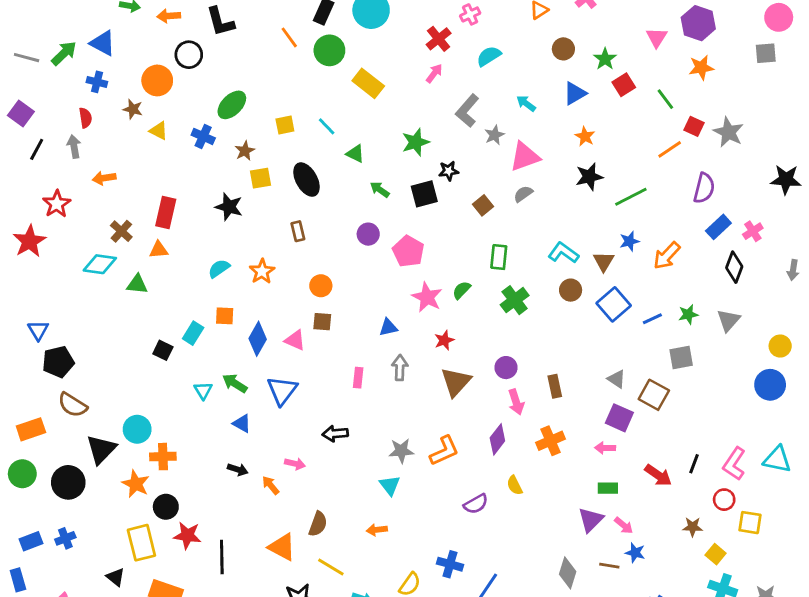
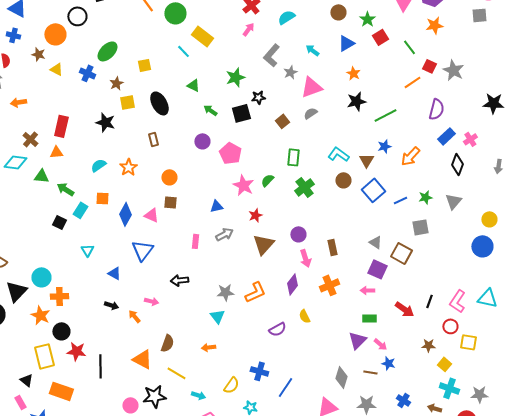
cyan line: (327, 126) -> (183, 51), moved
gray arrow: (400, 368) -> (224, 234), turned 60
green arrow: (235, 383) -> (65, 189), moved

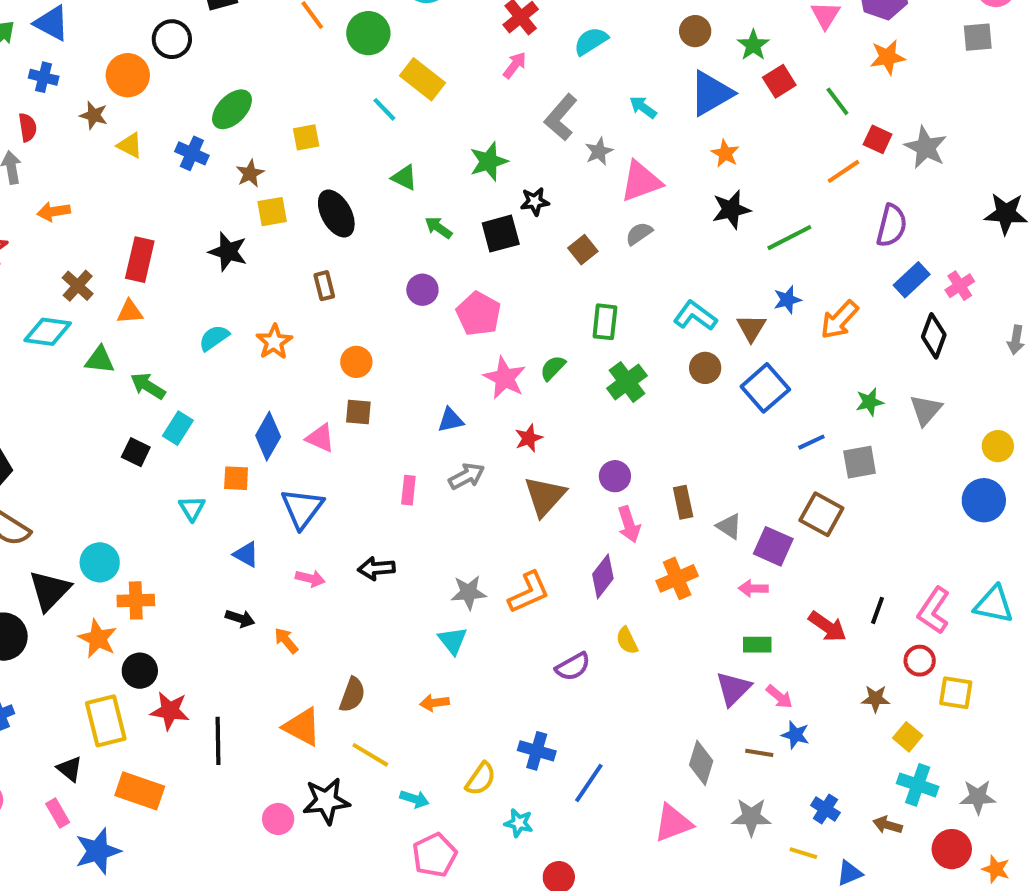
blue triangle: (346, 43) -> (711, 93), size x1.4
orange square: (102, 198) -> (236, 478), moved
blue line: (400, 200) -> (811, 442), moved
gray triangle: (375, 242) -> (729, 526), moved
pink arrow: (151, 301) -> (310, 578), moved

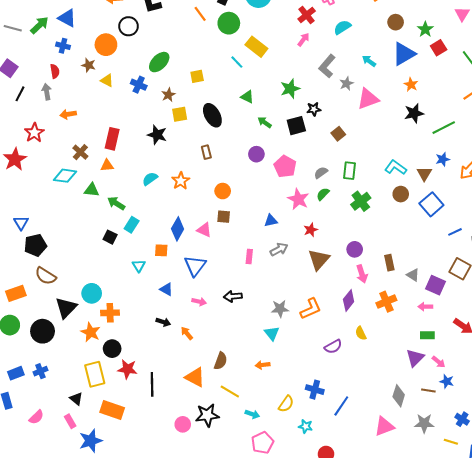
gray semicircle: (639, 234) -> (321, 173), moved

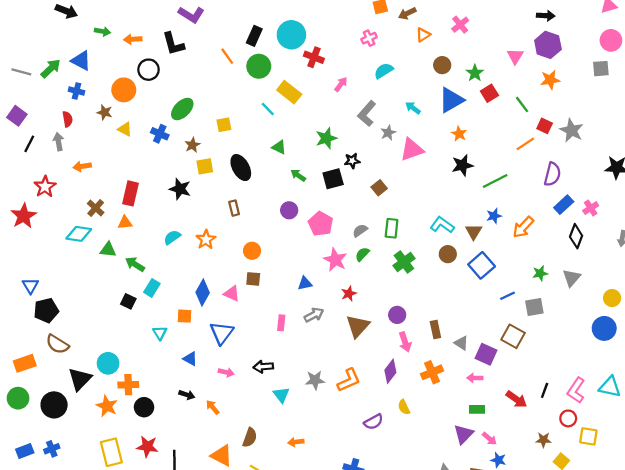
red cross: (307, 15) -> (314, 57), moved, turned -30
cyan triangle: (272, 333) -> (281, 395), moved
black circle: (112, 349) -> (144, 407), moved

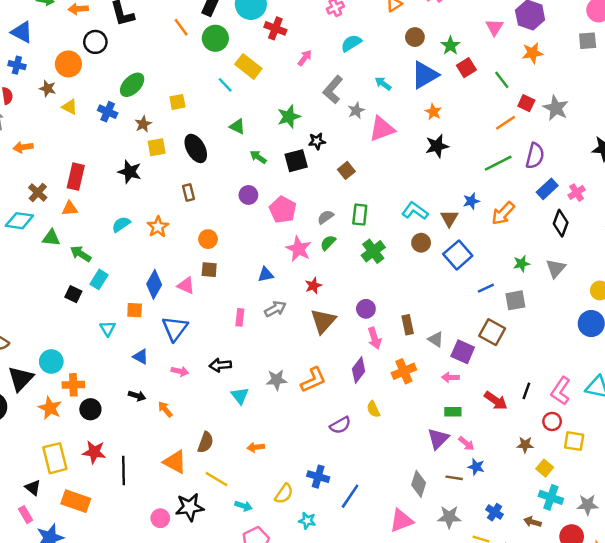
green line: (495, 181) -> (498, 163), moved

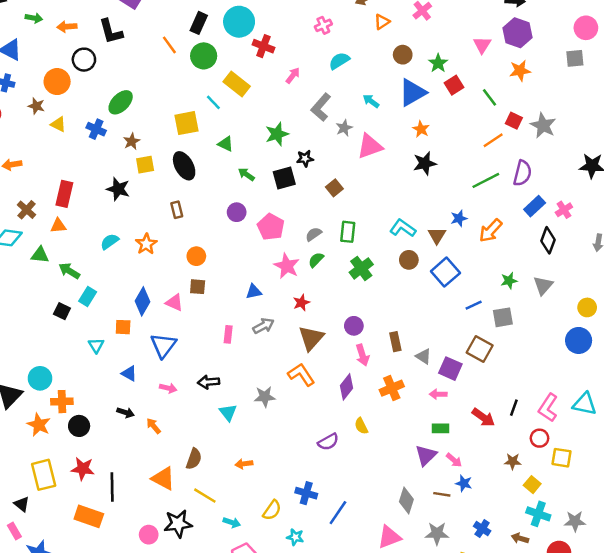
yellow square: (177, 102) -> (187, 123), moved, size x1.5
orange L-shape: (313, 380) -> (301, 375), moved, turned -100
orange rectangle: (76, 501) -> (89, 516), moved

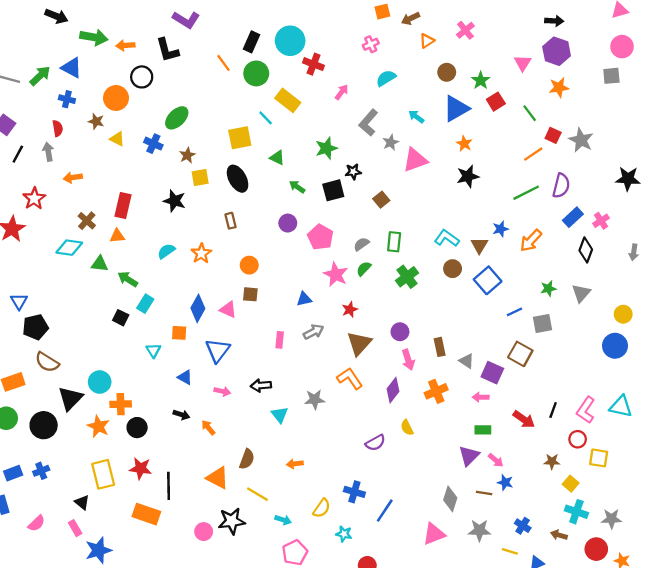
green arrow: (34, 18) -> (94, 37), size x1.6

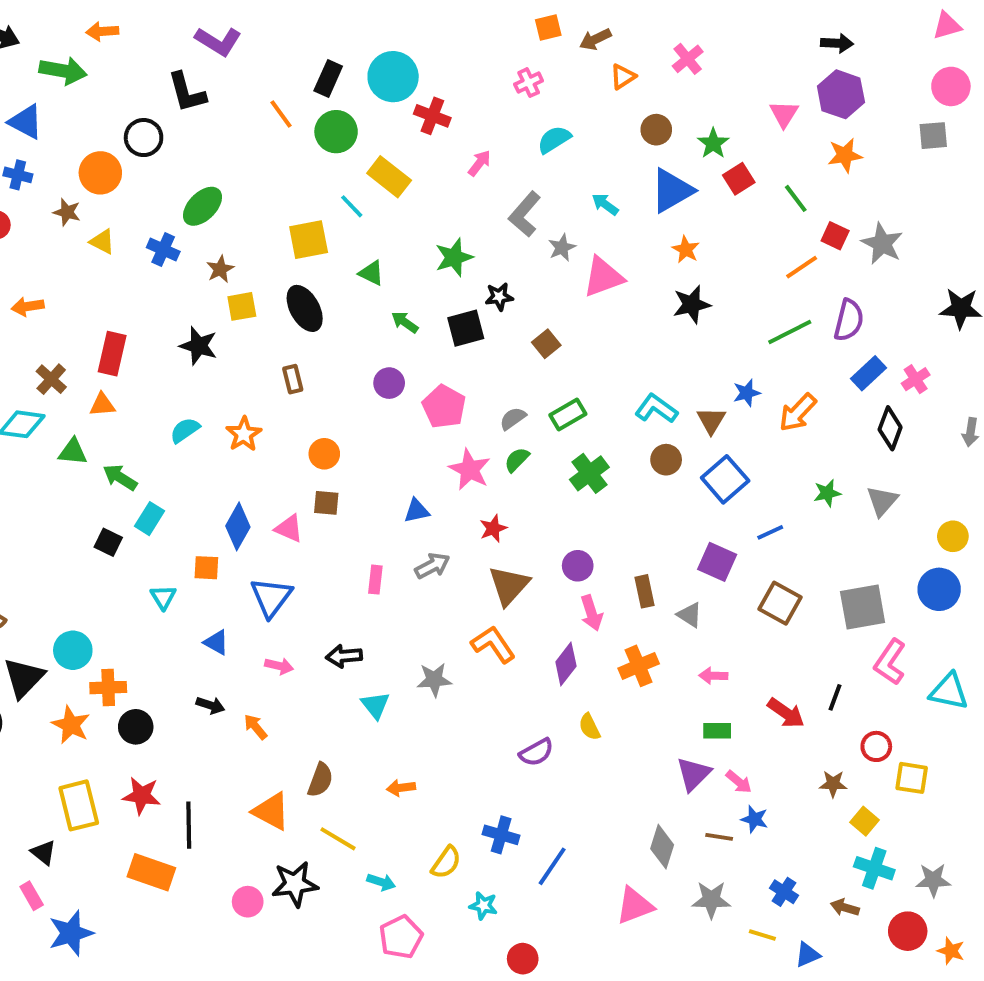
orange arrow: (125, 45) -> (102, 31), moved
green rectangle: (394, 242) -> (568, 414), turned 54
gray square: (543, 324) -> (863, 607), moved, size x1.4
purple square: (492, 373) -> (717, 562), moved
pink L-shape: (586, 410) -> (890, 662), moved

